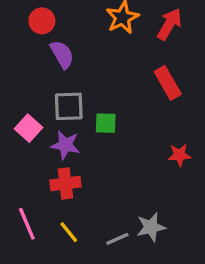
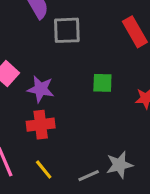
gray square: (69, 106) -> (67, 30), moved
green square: (106, 123) -> (102, 83), moved

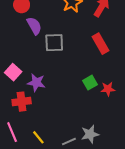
green square: (102, 83) -> (90, 83), moved, turned -32
red cross: (41, 125) -> (22, 102), moved

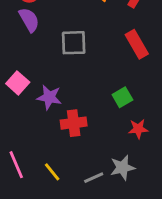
purple semicircle: (34, 26) -> (29, 20), moved
red star: (108, 89) -> (138, 129), moved
red cross: (22, 102) -> (74, 123), moved

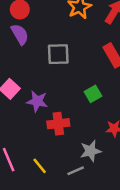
green square: (122, 97) -> (93, 94), moved
gray star: (122, 168) -> (91, 151), moved

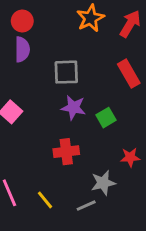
purple semicircle: (20, 34) -> (22, 49), turned 30
purple star: (37, 101) -> (73, 108), moved

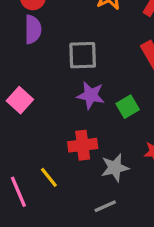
gray star: (103, 183) -> (115, 168), moved
yellow line: (45, 200) -> (49, 177), moved

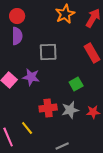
purple star: (91, 95) -> (31, 77), moved
gray star: (115, 168) -> (70, 110), moved

